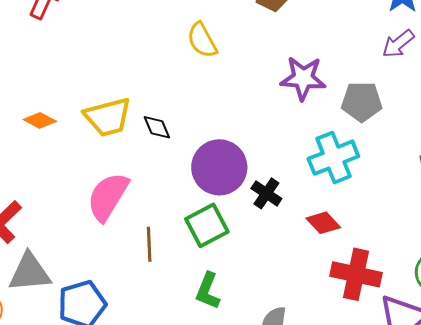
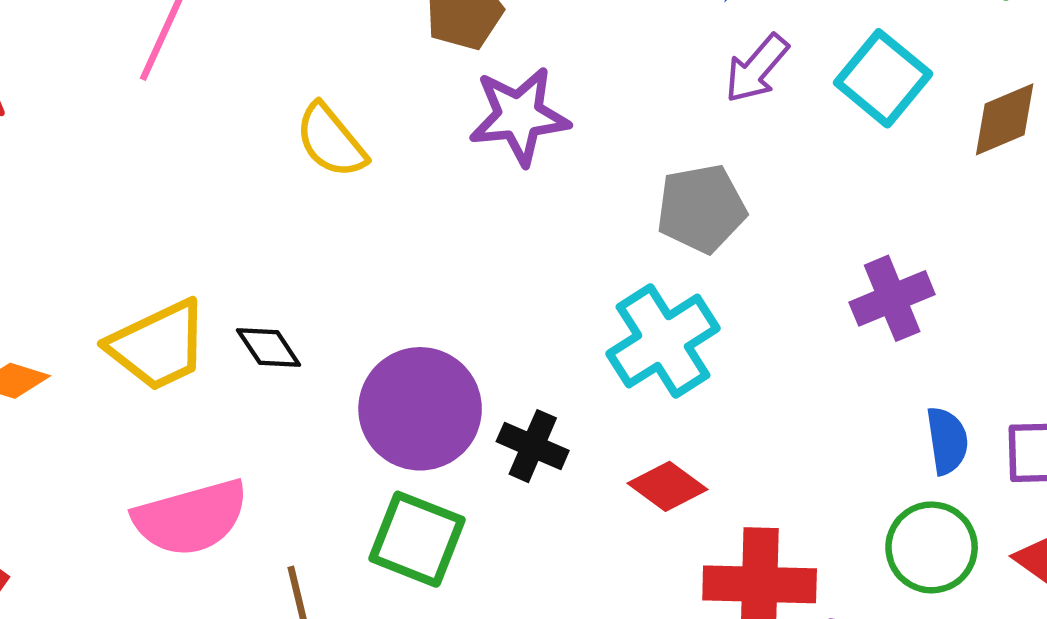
purple star: (303, 78) -> (519, 116), moved
pink semicircle: (108, 197) -> (191, 518), turned -126
green square: (207, 225) -> (417, 539), turned -30

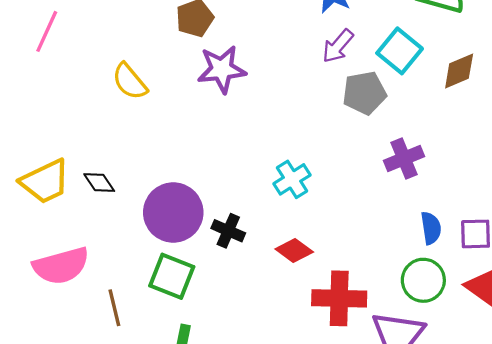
gray pentagon: (701, 209) -> (364, 93), moved
cyan cross: (663, 341) -> (292, 179), size x0.7

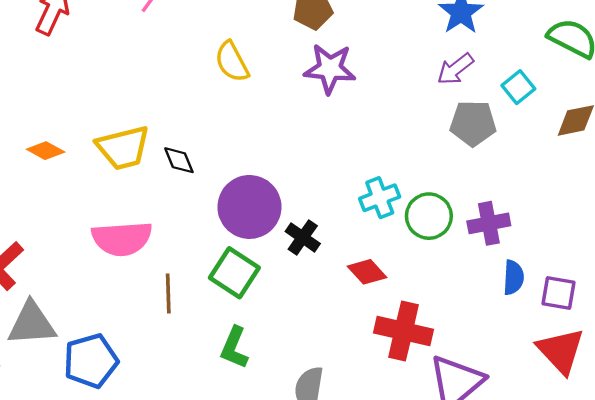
cyan square: (400, 51) -> (518, 87), size x0.7
purple cross: (404, 158) -> (489, 223), moved
green circle: (423, 280) -> (429, 216), moved

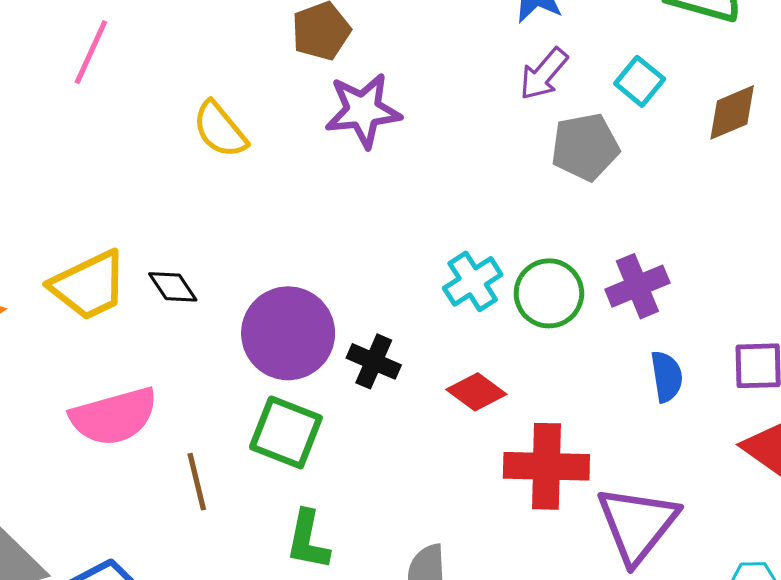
blue semicircle: (513, 277) -> (667, 377), moved

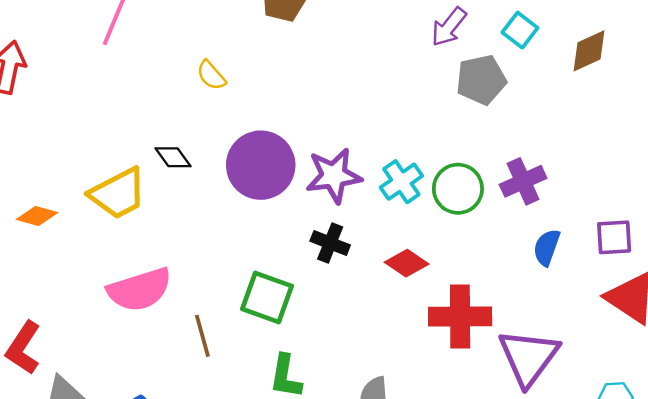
purple star: (363, 110) -> (334, 176), moved
yellow semicircle: (220, 130) -> (211, 75), size x0.7
black diamond: (173, 287) -> (173, 157), moved
purple circle: (288, 333) -> (261, 165), moved
blue semicircle: (667, 377) -> (547, 247), turned -150

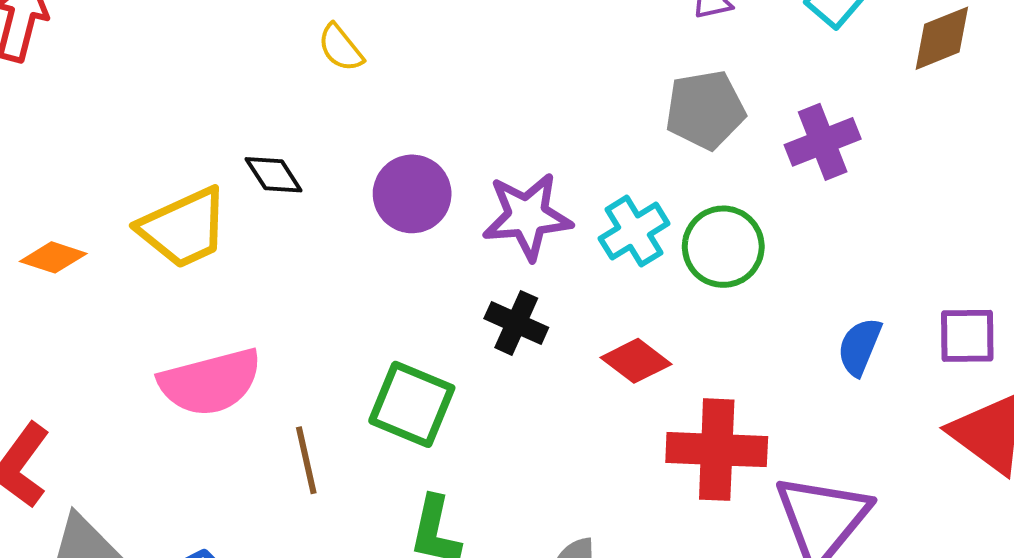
gray pentagon: (481, 80) -> (705, 110), moved
purple circle: (261, 165) -> (412, 194), size x0.7
purple cross: (523, 181) -> (823, 142), moved

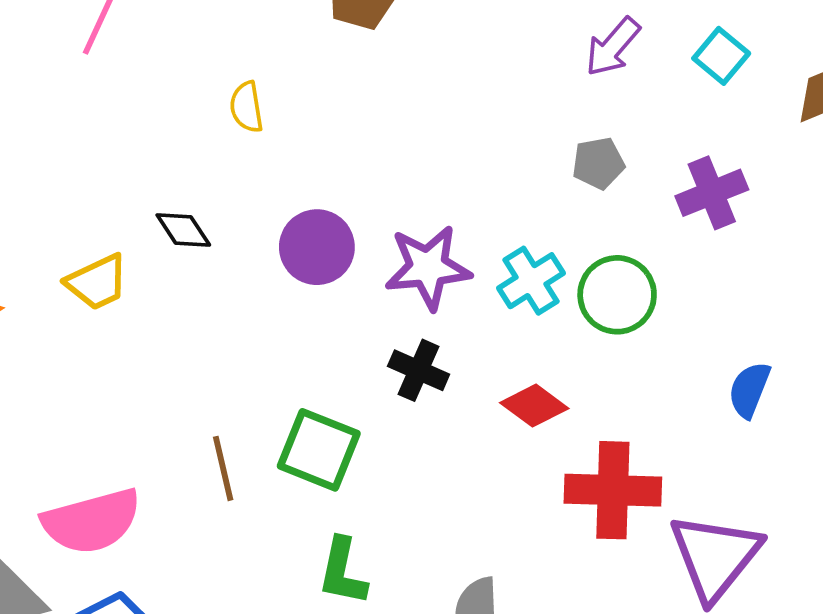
yellow semicircle: (341, 48) -> (247, 107), turned 30
gray pentagon: (705, 110) -> (598, 163), size x0.7
yellow trapezoid: (184, 228) -> (97, 282), size x0.7
pink semicircle: (210, 382) -> (92, 521), moved
brown line: (306, 460) -> (223, 468), moved

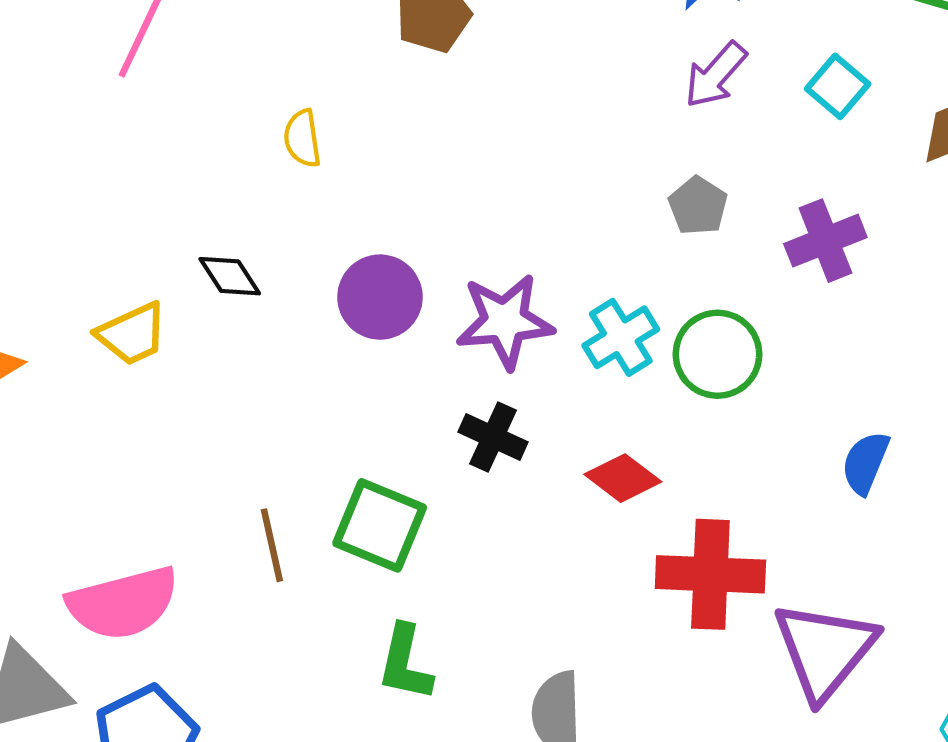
gray pentagon: (598, 163) -> (698, 206), turned -30

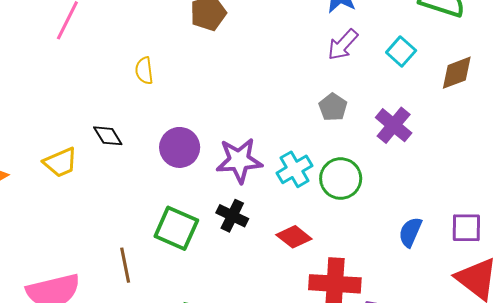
purple cross: (825, 241) -> (394, 125), turned -30
green square: (380, 525) -> (176, 228), moved

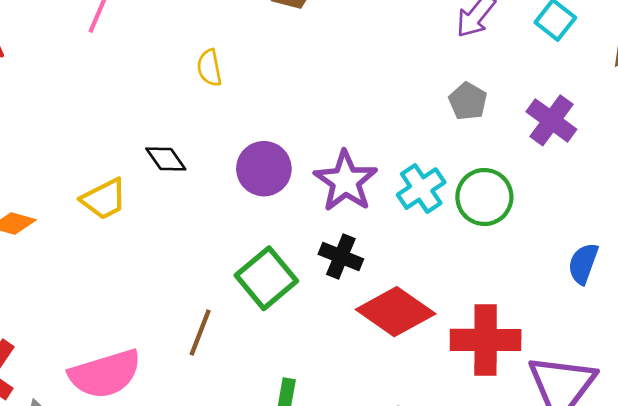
purple star: (239, 160) -> (346, 181), turned -30
green square: (176, 228) -> (266, 278), turned 30
red diamond: (294, 237) -> (396, 312), moved, size x1.6
brown line: (125, 265) -> (200, 332), turned 36

